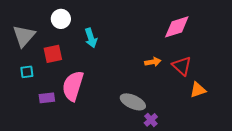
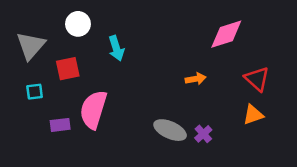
red triangle: (182, 66) -> (257, 79), moved
purple cross: (151, 120) -> (203, 134), moved

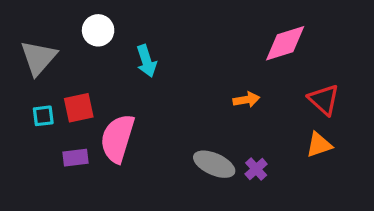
red square: (68, 69) -> (79, 108), moved

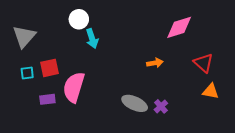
white circle: (98, 30) -> (79, 19), moved
orange triangle: (319, 145) -> (211, 91), moved, turned 30

